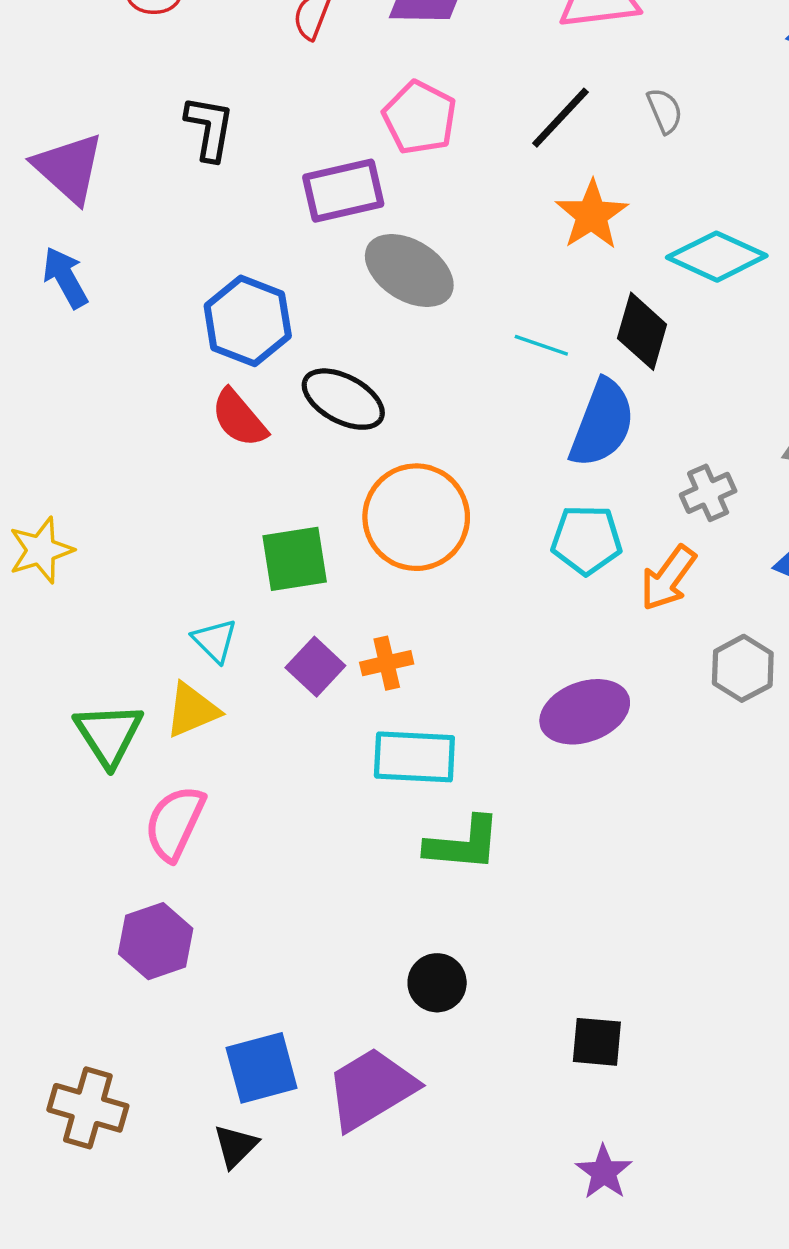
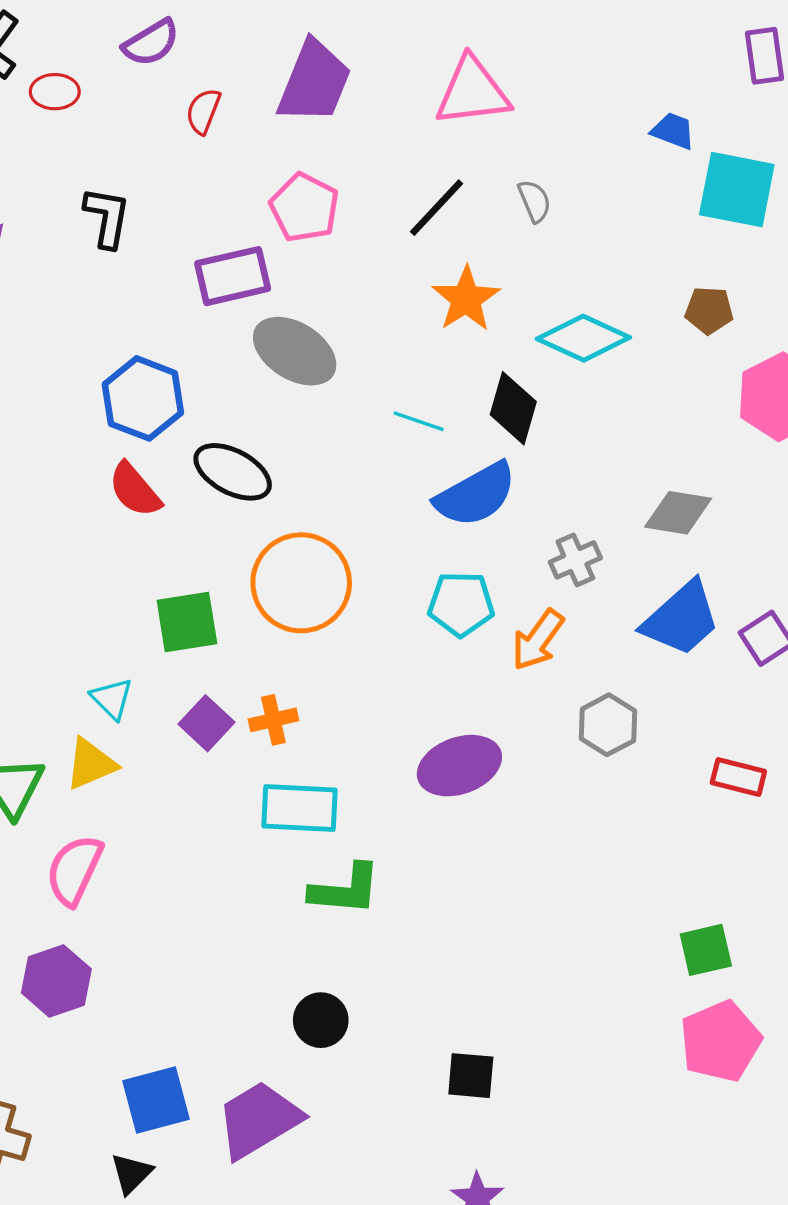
blue semicircle: (602, 423) -> (476, 495), turned 40

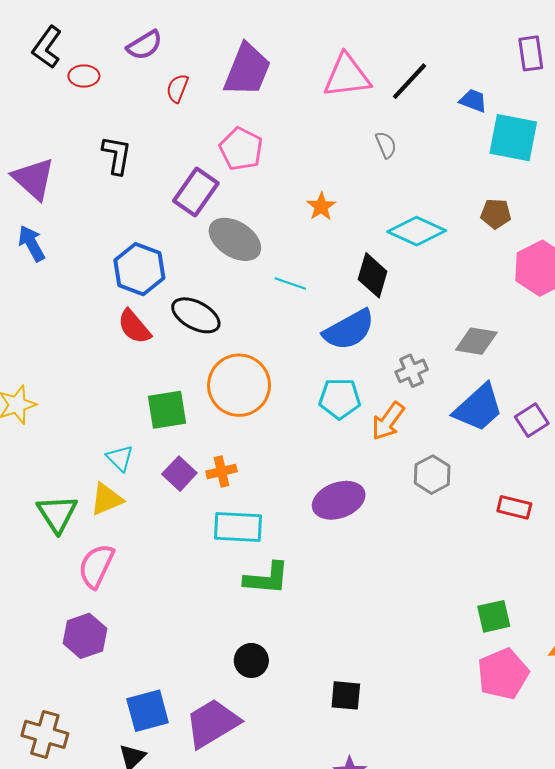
black line: (437, 208) -> (410, 81), moved
purple rectangle: (233, 276) -> (196, 192), turned -42
orange star: (466, 299) -> (321, 206), moved, size x0.7
cyan line: (419, 421) -> (290, 284), moved

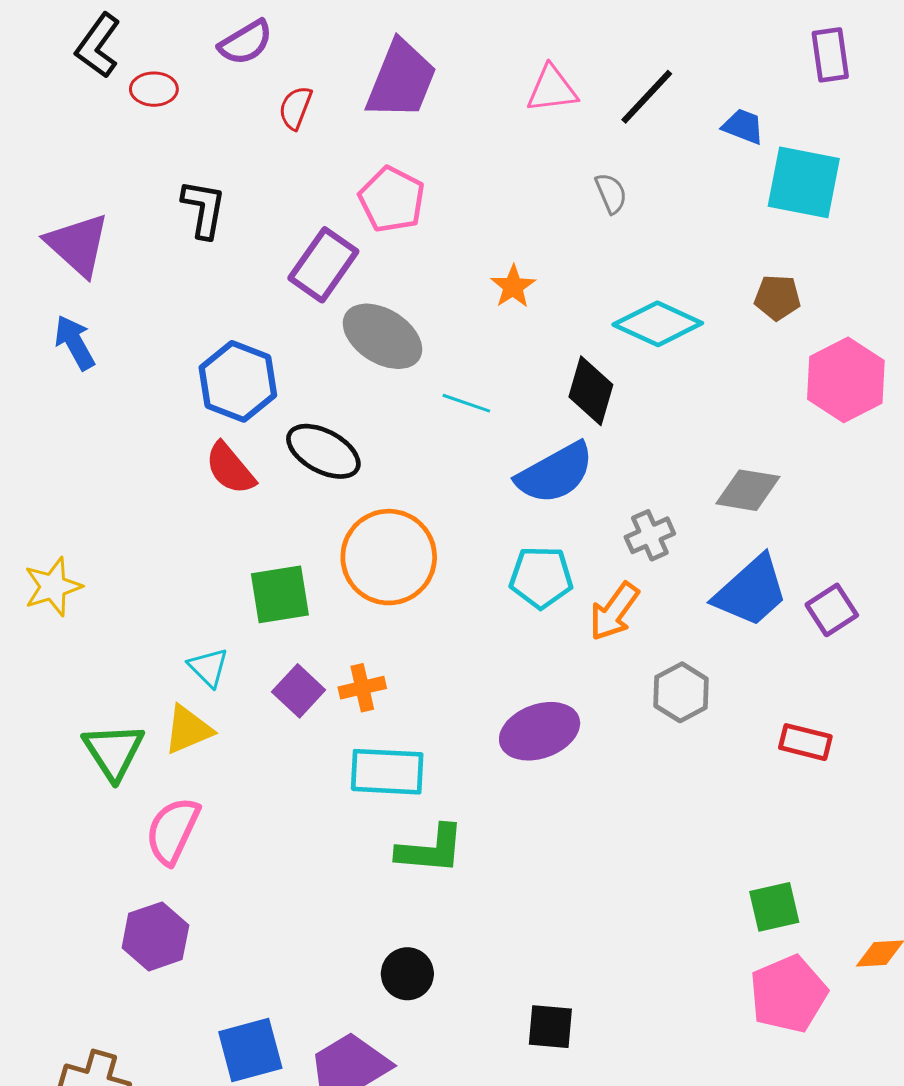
pink triangle: (347, 76) -> (552, 89), size x0.7

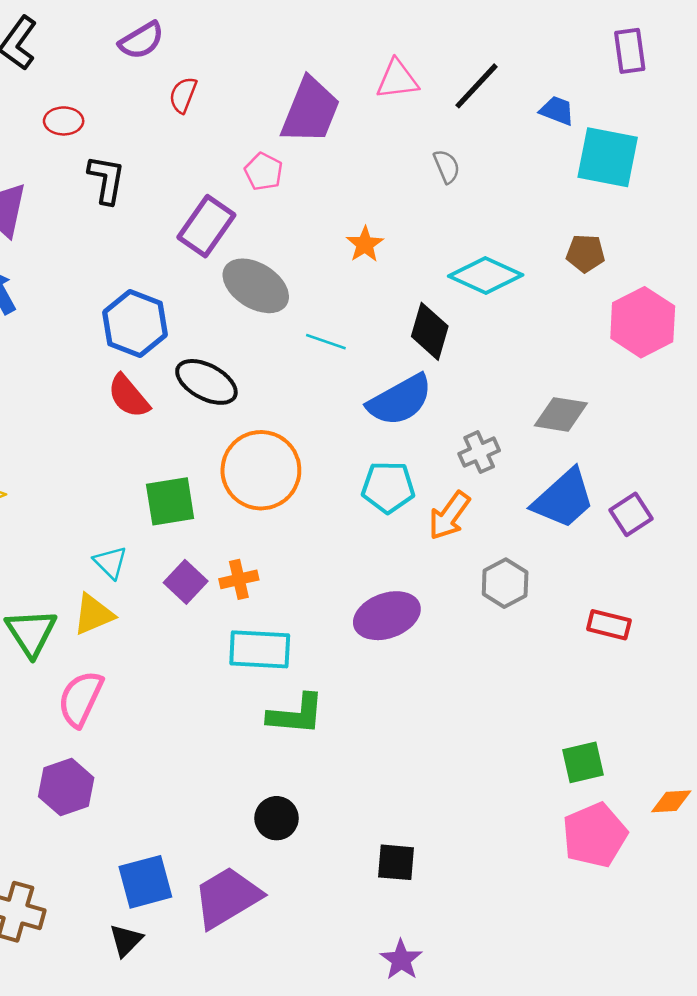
purple trapezoid: (401, 80) -> (310, 111), moved
red ellipse: (154, 89) -> (64, 121), moved
pink pentagon: (392, 199) -> (264, 172), size x0.7

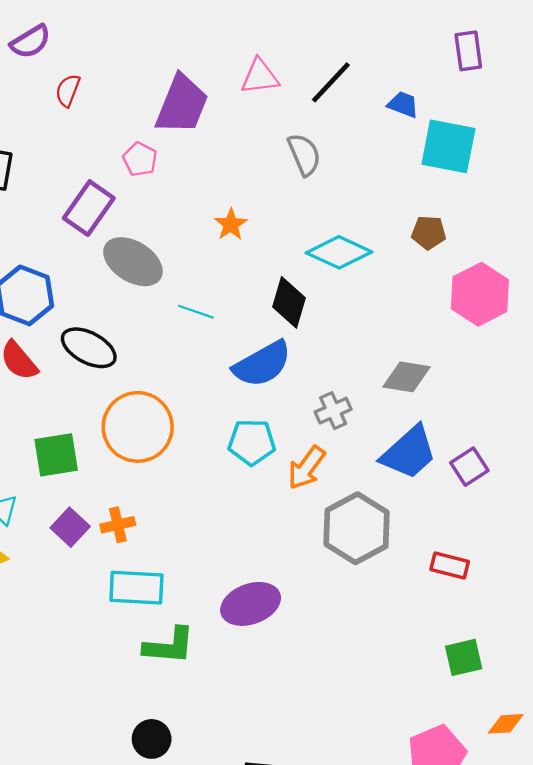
gray semicircle: (447, 166) -> (304, 155), size x1.4
gray hexagon: (505, 583) -> (357, 528), size x1.6
purple ellipse: (387, 616) -> (251, 604), moved
green square: (583, 762) -> (464, 657), moved

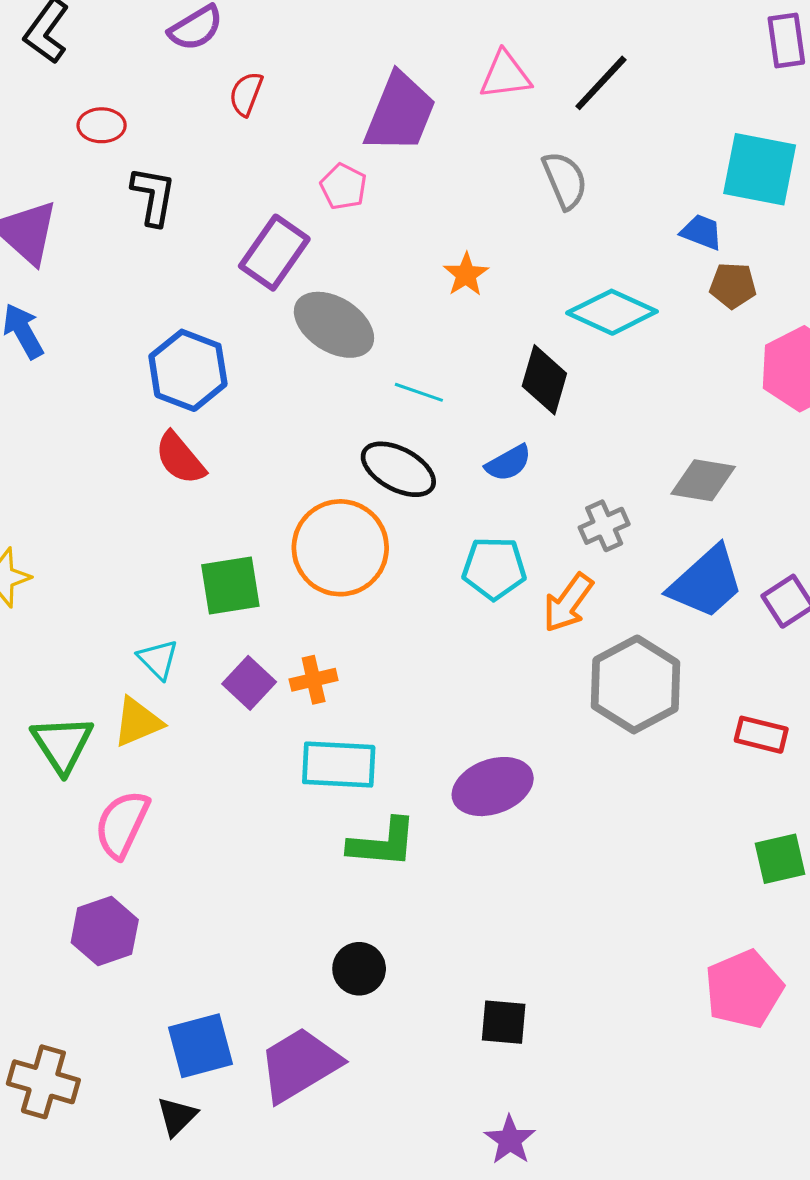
blue trapezoid: (403, 104) -> (701, 232), moved
black ellipse: (89, 348) -> (398, 469), moved
blue semicircle: (262, 364) -> (508, 463), size x0.6

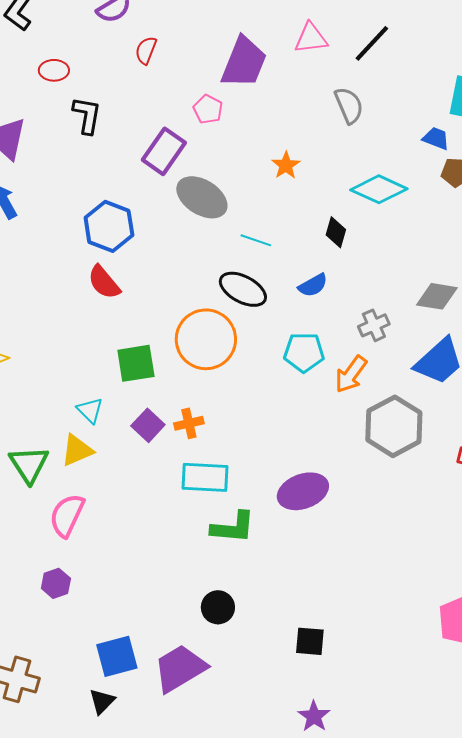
black diamond: (544, 380) -> (336, 232), size x0.7
purple hexagon: (105, 931) -> (56, 583), size x0.7

